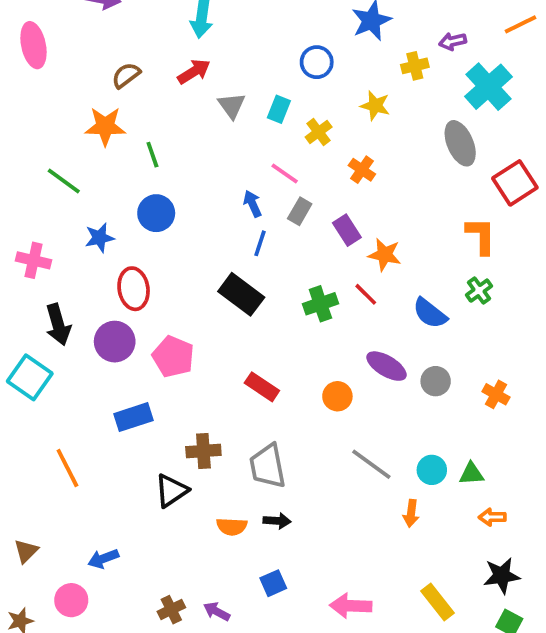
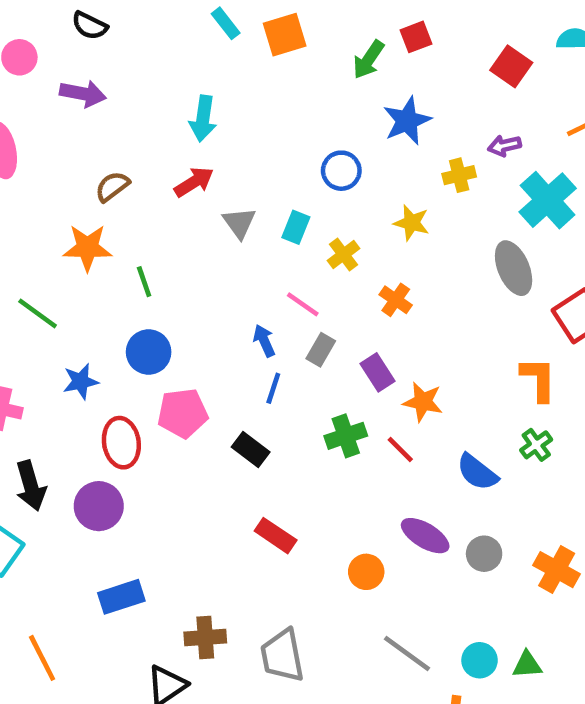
black rectangle: (241, 294) -> (251, 449), size x0.7
green cross: (320, 304) -> (346, 436), moved
pink pentagon: (173, 357) -> (183, 413), moved, turned -30
red rectangle: (262, 387) -> (276, 536), moved
orange cross: (496, 394) -> (557, 570), size x1.4

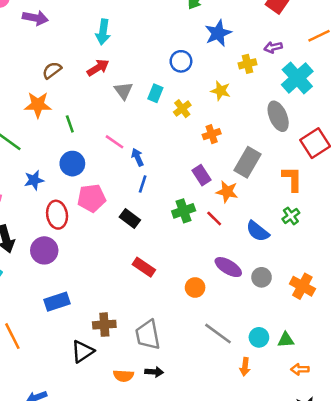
orange cross: (396, 300) -> (212, 134), turned 36
pink line: (303, 304) -> (115, 142), moved
gray rectangle: (321, 350) -> (247, 162), moved, size x1.6

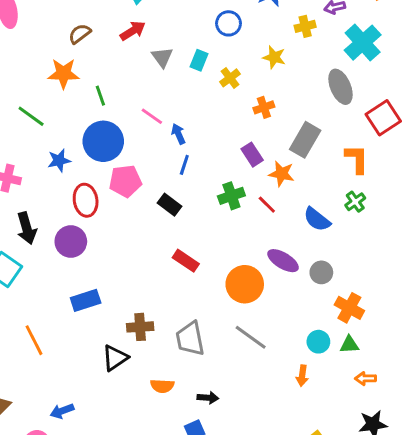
blue circle: (72, 164) -> (103, 141), size x1.4
orange cross: (302, 286) -> (349, 308), moved
orange circle: (195, 288) -> (245, 284), size x1.6
gray line: (218, 334) -> (251, 337), moved
black arrow: (154, 372) -> (208, 398), moved

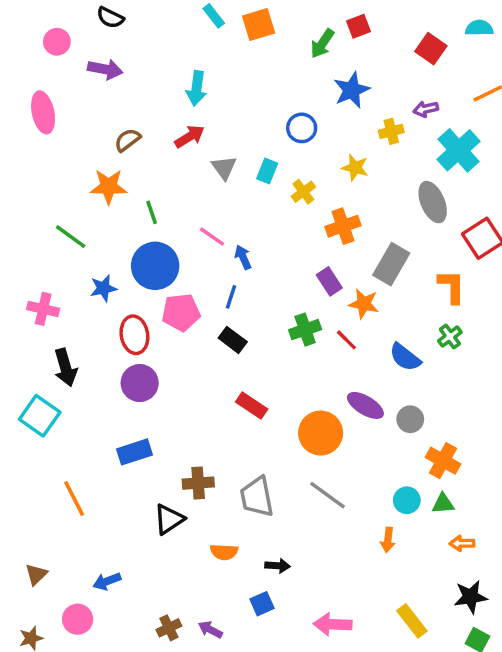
orange cross: (264, 107) -> (343, 226), size x1.4
blue line: (184, 165) -> (231, 297), moved
purple circle: (71, 241) -> (140, 383), moved

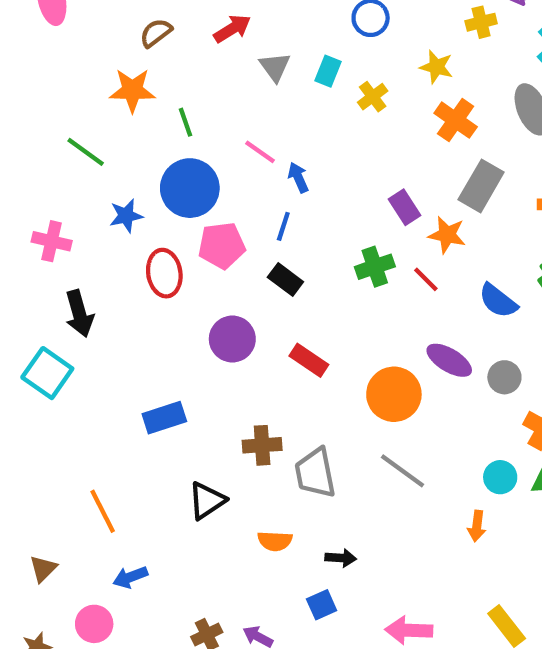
orange cross: (343, 226) -> (456, 120), moved, turned -36
purple circle: (140, 383) -> (232, 339), moved
brown cross: (198, 483) -> (262, 445), moved
orange line: (74, 499) -> (103, 511), moved

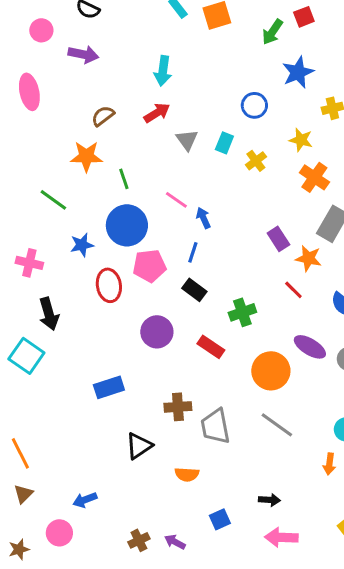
green cross: (375, 267) -> (242, 312), moved
orange line: (103, 511) -> (20, 453), moved
black arrow: (341, 558) -> (269, 500), moved

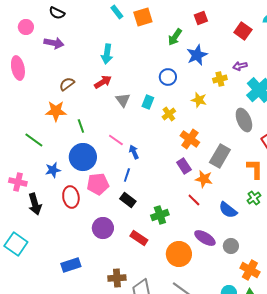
green arrow: (272, 32) -> (175, 37), moved
orange cross: (314, 177) -> (190, 139), moved
black arrow: (49, 314) -> (35, 204), moved

